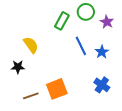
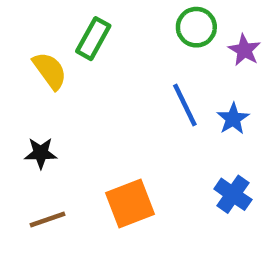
green rectangle: (62, 21) -> (93, 39), moved
yellow semicircle: (31, 45) -> (50, 71), moved
brown line: (31, 96) -> (48, 219), moved

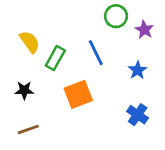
green rectangle: (93, 39) -> (55, 58), moved
blue line: (185, 105) -> (96, 53), moved
orange square: (130, 203) -> (78, 94), moved

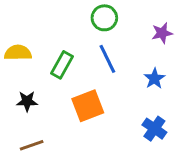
green circle: (116, 16) -> (104, 18), moved
purple star: (144, 30) -> (162, 33), turned 30
yellow semicircle: (30, 42) -> (18, 53), moved, turned -55

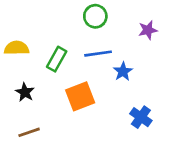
blue line: (107, 59) -> (98, 54), turned -72
blue star: (154, 79) -> (123, 72), moved
black star: (27, 101) -> (25, 92), turned 30

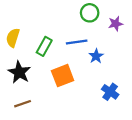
green circle: (95, 16) -> (90, 13), moved
yellow semicircle: (17, 48) -> (13, 38), turned -72
black star: (25, 92) -> (19, 72), size x1.5

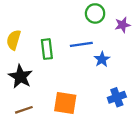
green rectangle: (44, 46) -> (47, 49), turned -36
orange square: (63, 76) -> (65, 103), moved, turned 30
blue cross: (110, 92) -> (117, 97), turned 35

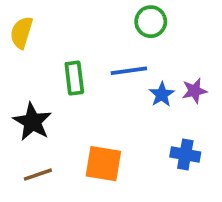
purple star: (123, 25) -> (194, 91), moved
yellow semicircle: (14, 40) -> (21, 33), moved
blue cross: (117, 97) -> (185, 155), turned 30

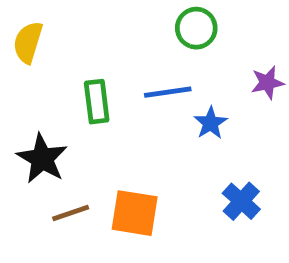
purple star: (194, 91) -> (267, 83), moved
blue cross: (185, 155) -> (241, 201), turned 32
brown line: (38, 175) -> (71, 213), moved

